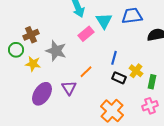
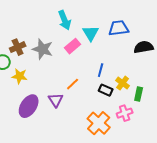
gray star: (56, 51) -> (43, 49), moved
pink cross: (150, 106) -> (125, 113), moved

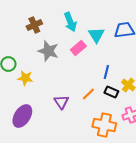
brown cross: (18, 47) -> (34, 25), moved
orange line: (73, 84) -> (88, 94), moved
purple ellipse: (29, 106) -> (22, 116), moved
orange cross: (99, 123) -> (104, 125), turned -30

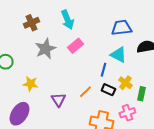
cyan triangle: (96, 35) -> (118, 55), moved, turned -30
gray star: (48, 51) -> (45, 49), turned 30
yellow star: (25, 78) -> (30, 84), moved

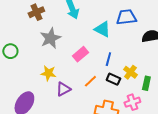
pink rectangle: (75, 46) -> (80, 54), moved
cyan triangle: (118, 55) -> (102, 29), moved
yellow star: (30, 84) -> (48, 73), moved
purple triangle: (58, 100) -> (63, 89), turned 35

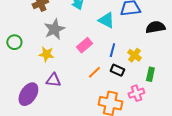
yellow cross: (130, 72) -> (134, 55), moved
yellow star: (48, 73) -> (46, 54), moved
purple triangle: (63, 89) -> (53, 80), moved, turned 35

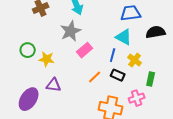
cyan triangle: (106, 20) -> (124, 37), moved
gray star: (54, 29) -> (71, 31), moved
green circle: (14, 42) -> (28, 50), moved

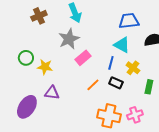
pink cross: (137, 98) -> (135, 115), moved

